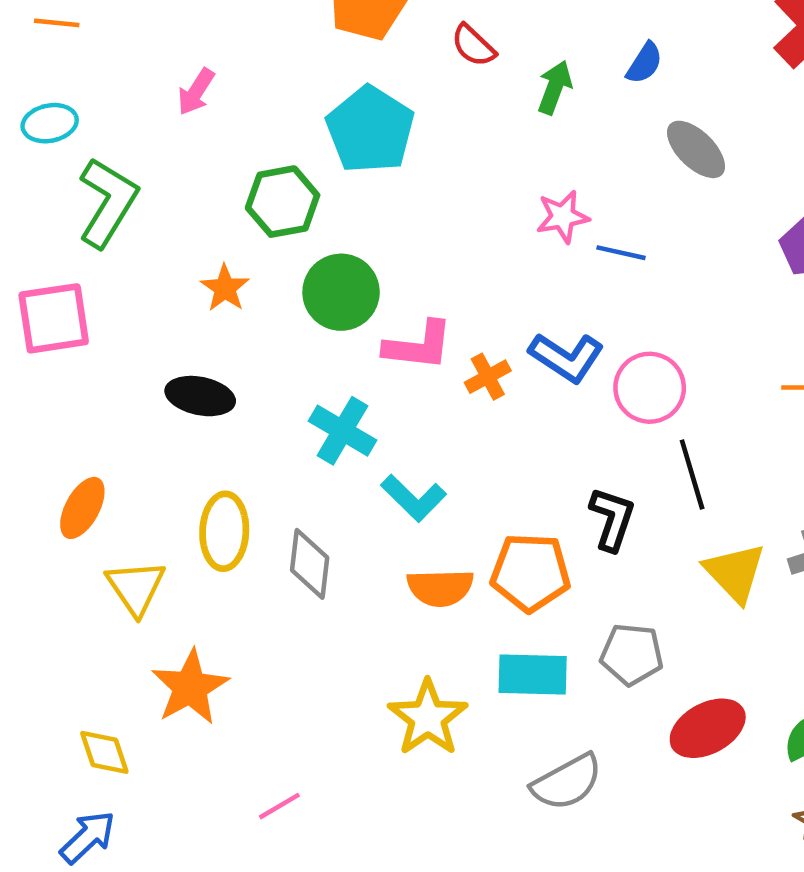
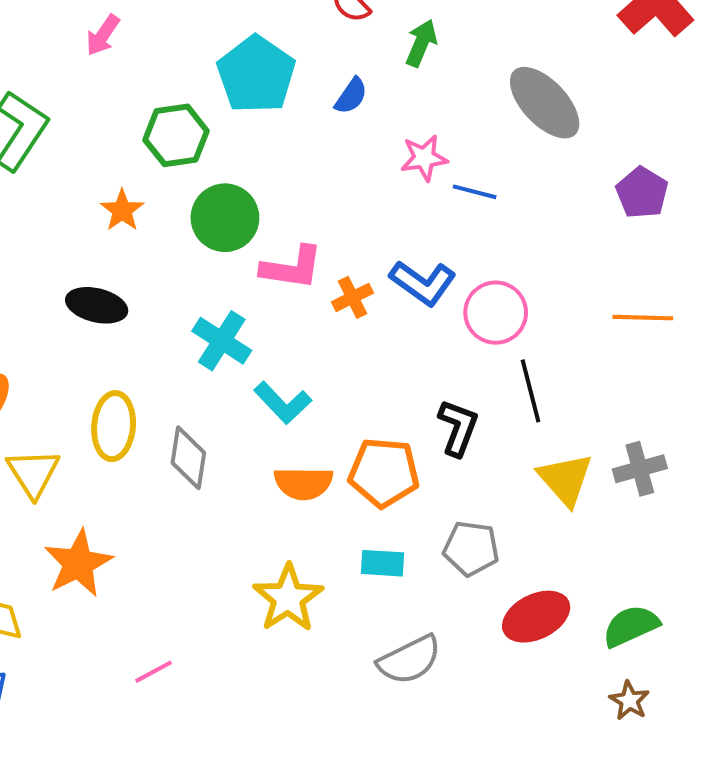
blue semicircle: (645, 63) -> (351, 96), moved
gray ellipse: (696, 149) -> (545, 103), size x1.4
cyan rectangle: (533, 675) -> (383, 563), size x0.7

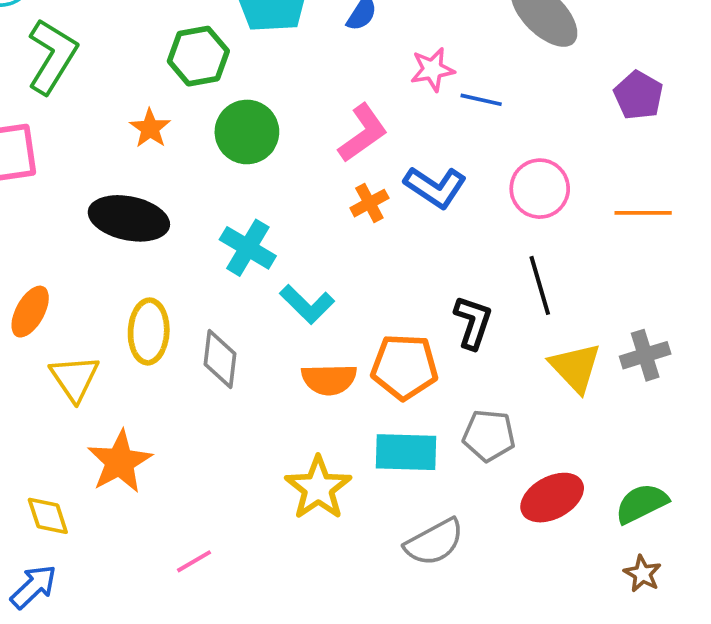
pink L-shape: (292, 268) -> (363, 133), moved, turned -42
black ellipse: (97, 305) -> (129, 218), size x1.4
pink circle: (496, 313) -> (540, 189), moved
cyan rectangle: (383, 563) -> (406, 452), size x1.5

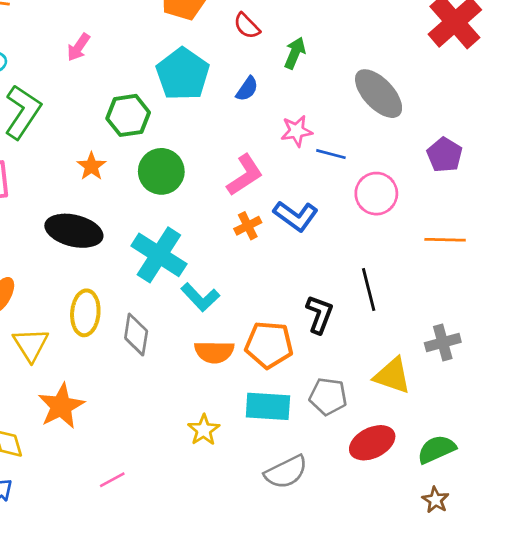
pink circle: (540, 189) -> (376, 194), moved
cyan cross: (248, 248) -> (159, 255), size x1.4
yellow triangle: (575, 368) -> (392, 376), moved, turned -30
yellow star: (318, 488) -> (204, 430), size x0.7

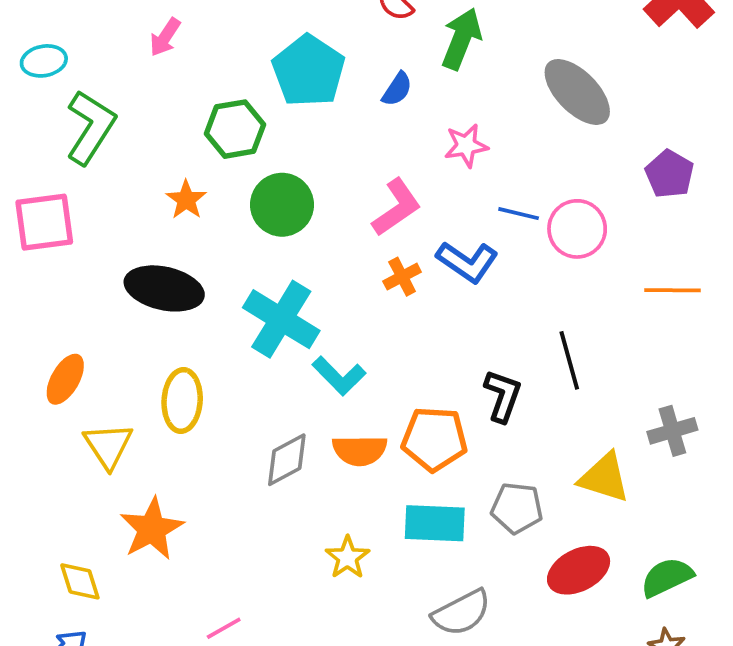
green arrow: (295, 53) -> (461, 39), size x1.4
blue line: (331, 154) -> (519, 214), moved
gray diamond: (136, 334) -> (287, 460), moved, turned 54

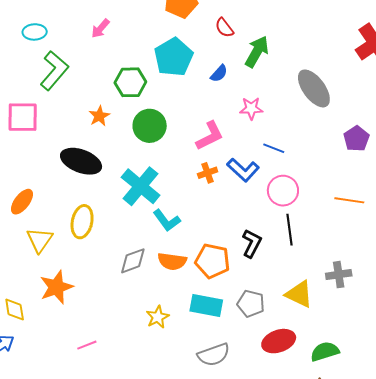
pink circle: (577, 229) -> (283, 191), moved

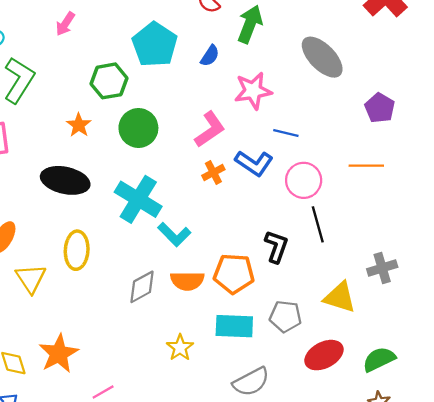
pink star: (251, 108) -> (253, 91), size x1.4
orange line: (349, 200) -> (366, 166), moved
orange star: (56, 287) -> (59, 354), moved

